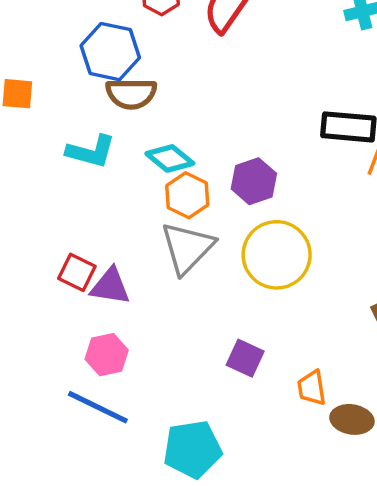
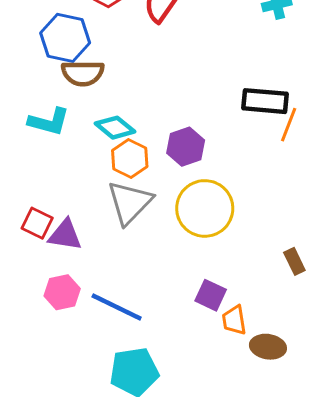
purple square: (245, 358) -> (211, 295), moved
blue line: (98, 407) -> (117, 307), moved

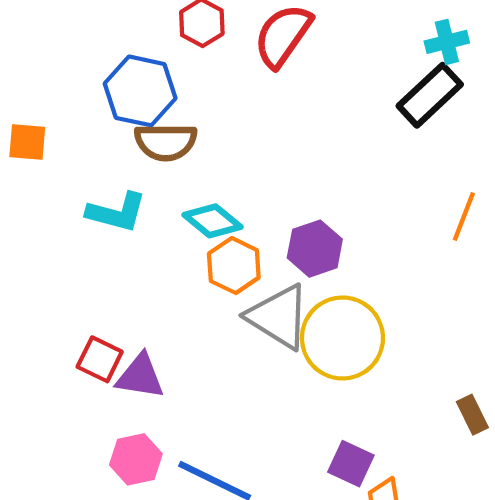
black rectangle: (265, 101) -> (430, 95), moved, turned -48
gray triangle: (130, 203) -> (279, 317), moved, turned -42

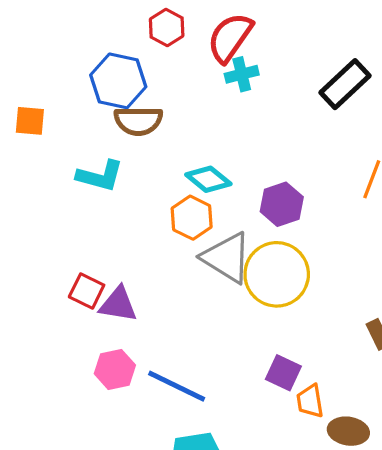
cyan cross: (447, 42) -> (242, 74), moved
cyan diamond: (213, 221) -> (208, 179), moved
purple hexagon: (315, 249) -> (282, 204), moved

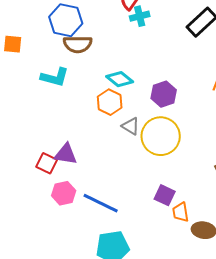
gray triangle: (227, 258) -> (131, 126), size x0.6
red square: (87, 291) -> (47, 163), moved

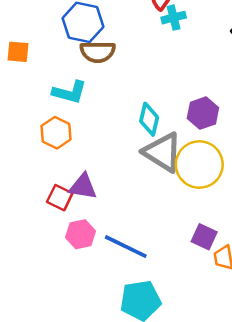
cyan diamond: (120, 79) -> (149, 119), moved, turned 64
orange hexagon: (110, 102) -> (56, 133), moved
gray triangle: (131, 126) -> (163, 152), size x1.8

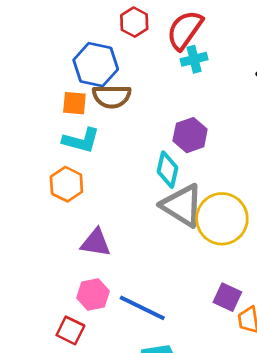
orange square: (18, 52) -> (74, 103), moved
purple hexagon: (203, 113) -> (190, 135), moved
red square: (60, 198) -> (70, 330), moved

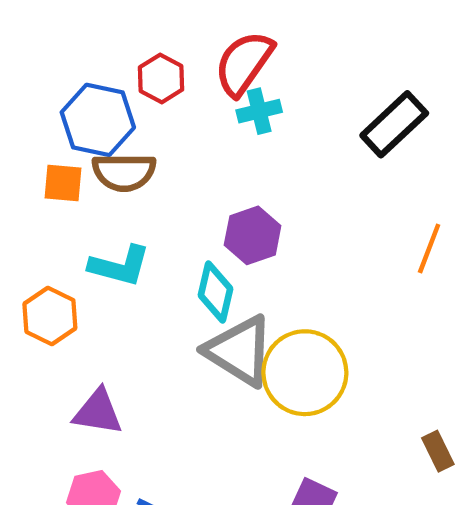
red hexagon: (134, 22) -> (161, 78), moved
cyan L-shape: (81, 140) -> (120, 266), moved

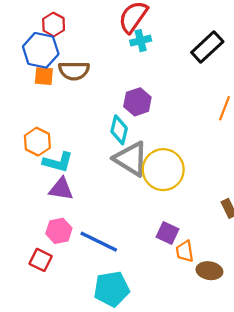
red hexagon: (161, 78) -> (54, 24), moved
blue hexagon: (98, 120) -> (41, 50), moved
cyan L-shape: (120, 266) -> (58, 162), moved

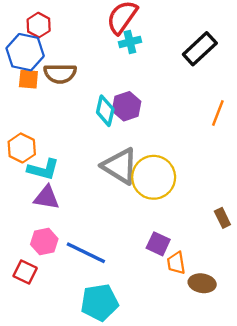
cyan diamond: (119, 130) -> (105, 111), moved

